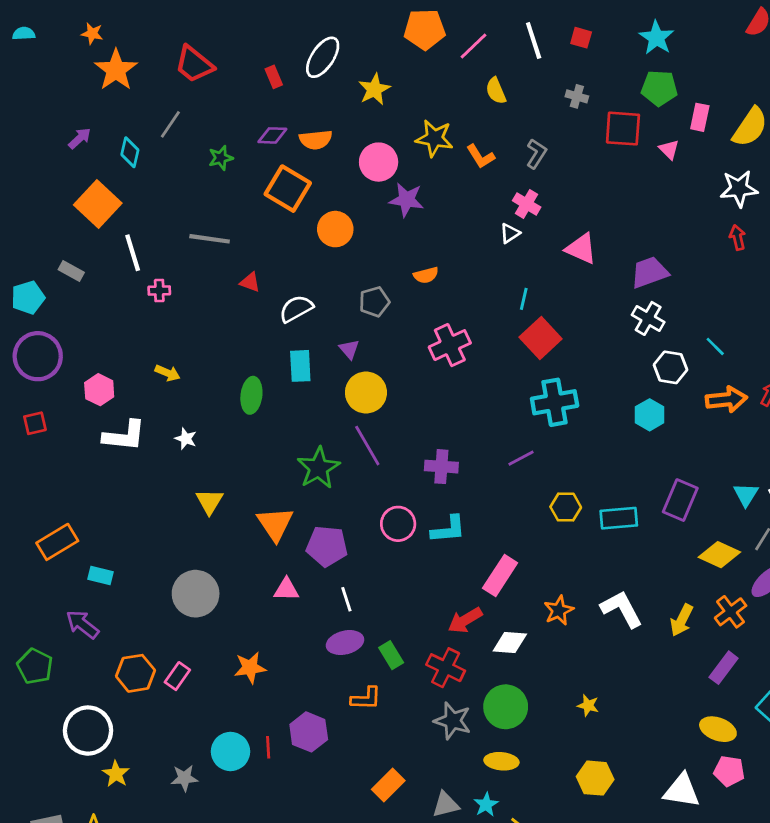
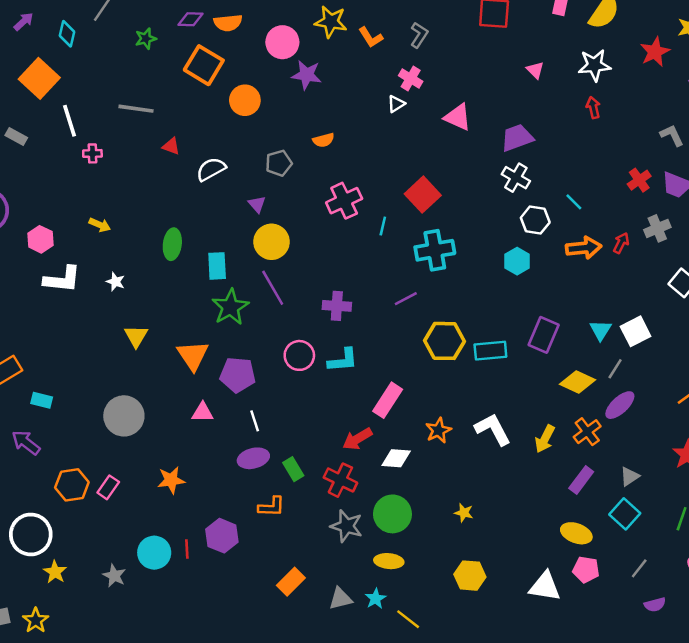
pink triangle: (669, 149) -> (535, 70), moved
cyan line: (524, 299) -> (383, 226), moved
cyan rectangle: (300, 366) -> (217, 266), moved
yellow hexagon: (566, 507) -> (444, 341), size x1.5
gray star: (184, 778) -> (114, 576), turned 30

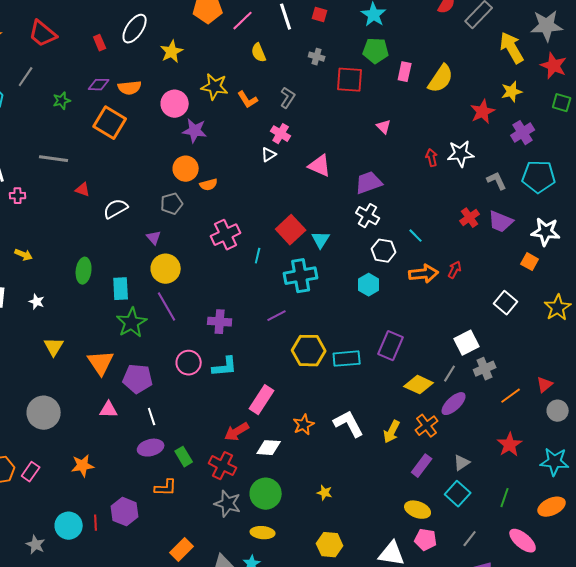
white star: (594, 65) -> (461, 154), moved
orange circle: (245, 100) -> (186, 169), moved
gray cross: (657, 228) -> (485, 369), moved
cyan triangle: (601, 330) -> (321, 240), moved

